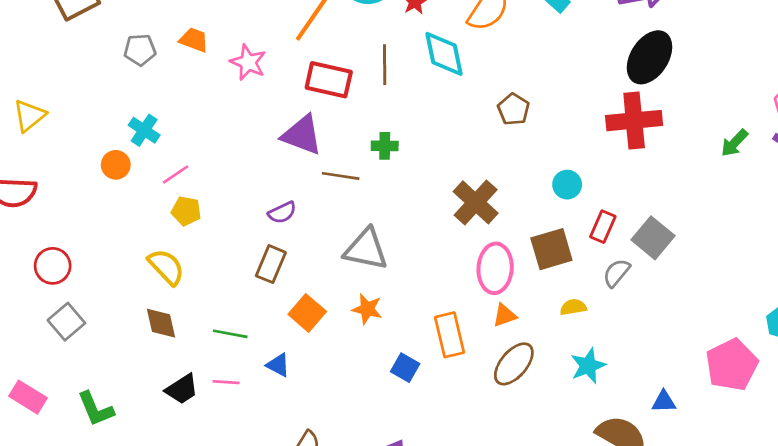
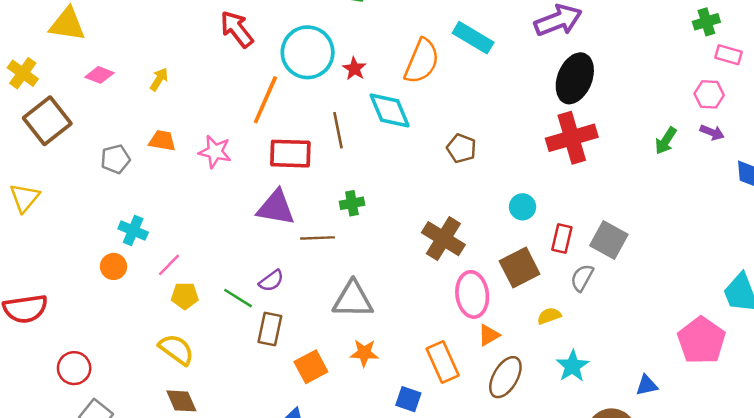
yellow triangle: (29, 116) -> (25, 198), moved
orange square: (307, 313) -> (311, 367), turned 32
green line: (230, 334) -> (238, 298), moved, turned 32

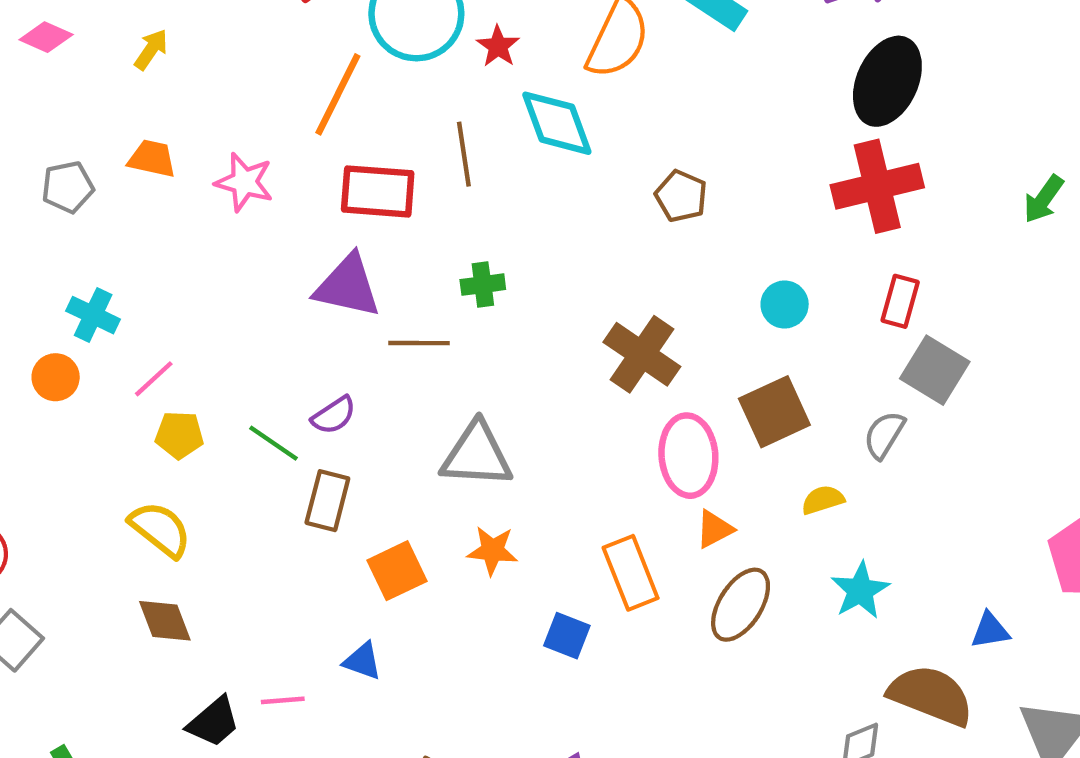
red rectangle: (562, 238) -> (900, 301), moved

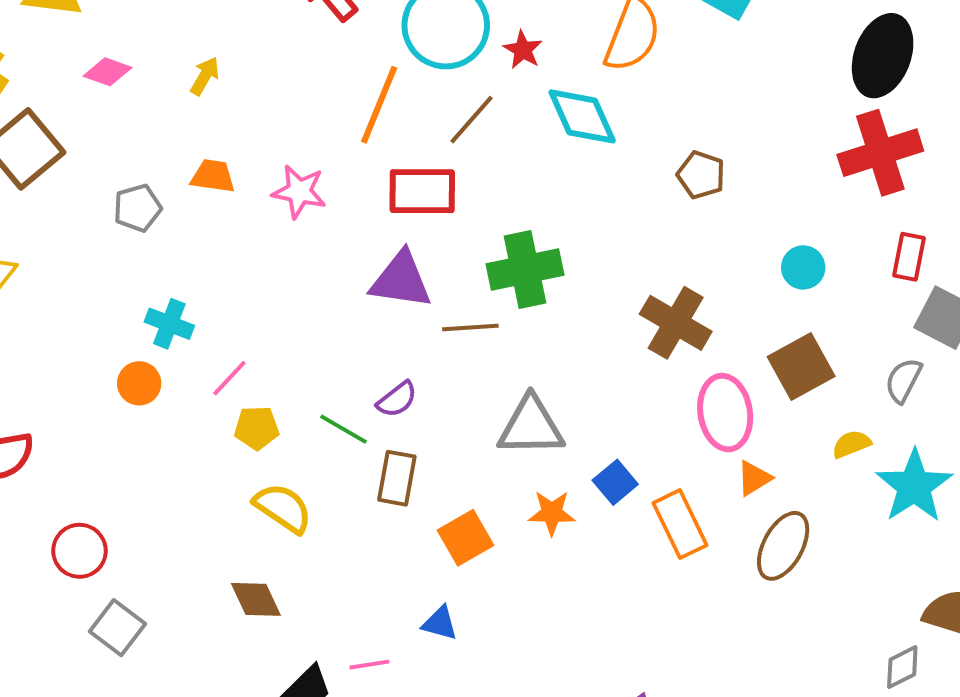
brown line: (464, 154) -> (471, 120), moved, turned 54
green cross: (483, 285) -> (525, 269), size x1.8
yellow semicircle: (160, 529) -> (283, 508), moved
cyan star: (860, 590) -> (914, 486), moved, size x1.4
blue square: (567, 636) -> (615, 482), moved, turned 33

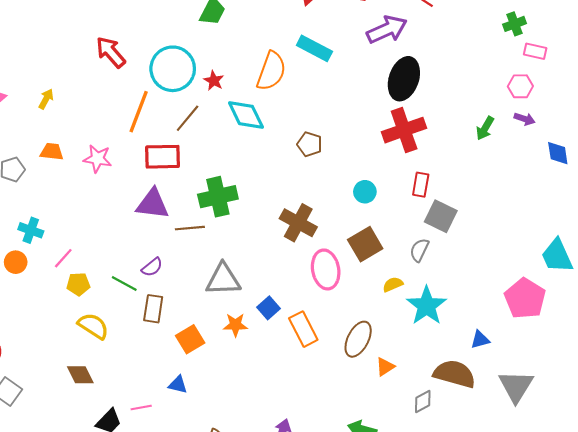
orange triangle: (754, 478) -> (385, 367), moved

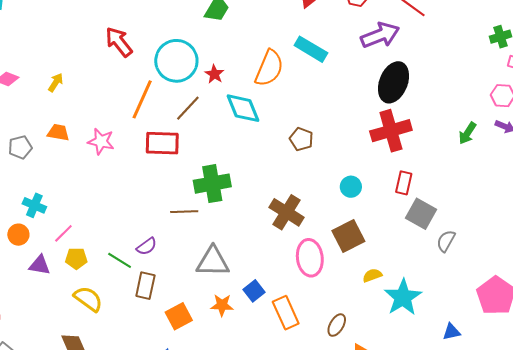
purple triangle: (153, 204) -> (40, 265), moved, size x0.7
gray semicircle: (419, 250) -> (446, 241), moved
brown ellipse: (358, 339) -> (337, 325), size x0.7

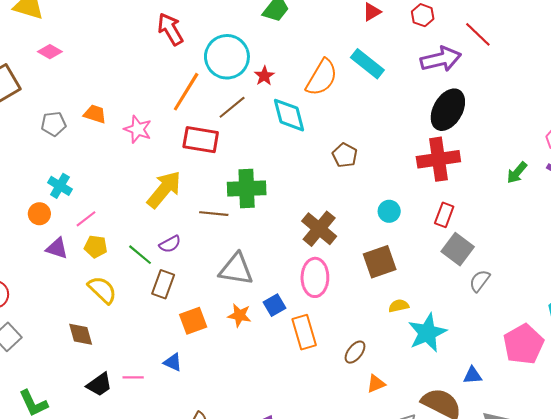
yellow arrow: (56, 83) -> (164, 189), moved, size x2.0
pink ellipse: (310, 258) -> (315, 277), moved

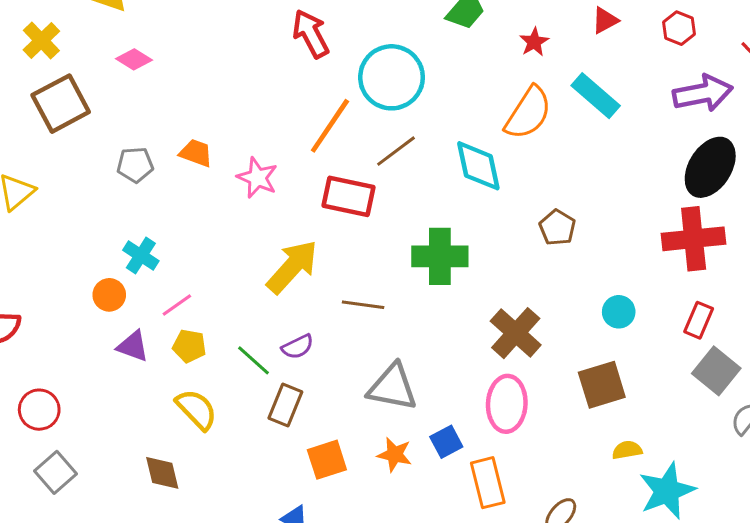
red star: (264, 76) -> (534, 42), moved
green cross: (247, 189) -> (440, 256), moved

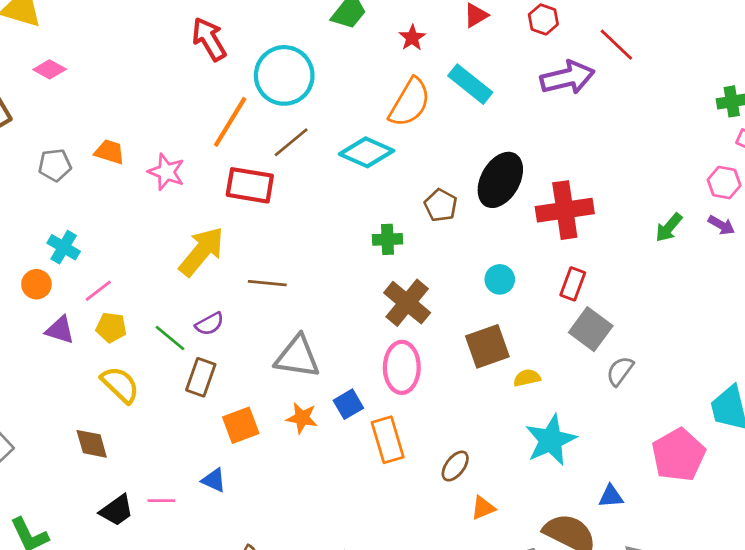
cyan diamond: (478, 166) -> (367, 152), turned -51
black ellipse: (710, 167) -> (500, 180), moved
green cross: (440, 256) -> (387, 239), moved, size x0.6
yellow semicircle: (627, 450) -> (527, 378), moved

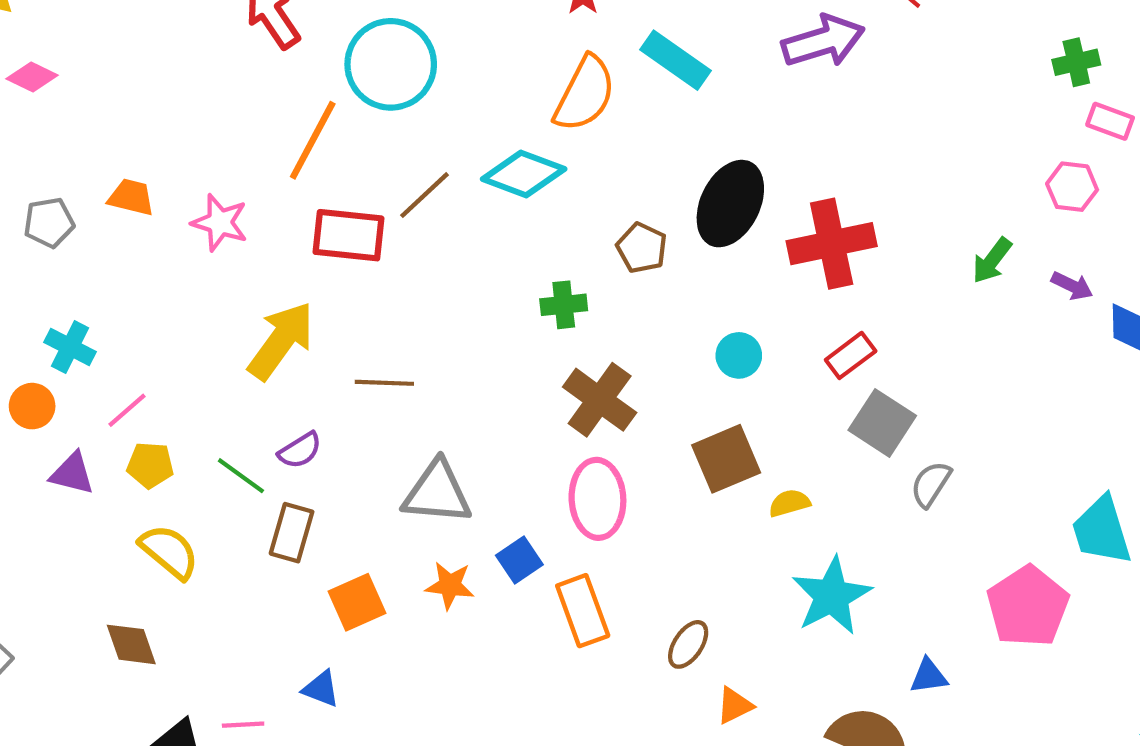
brown line: (291, 142) -> (424, 195), moved
purple arrow: (721, 225) -> (1072, 286), moved
red rectangle: (573, 284) -> (851, 355), turned 36

